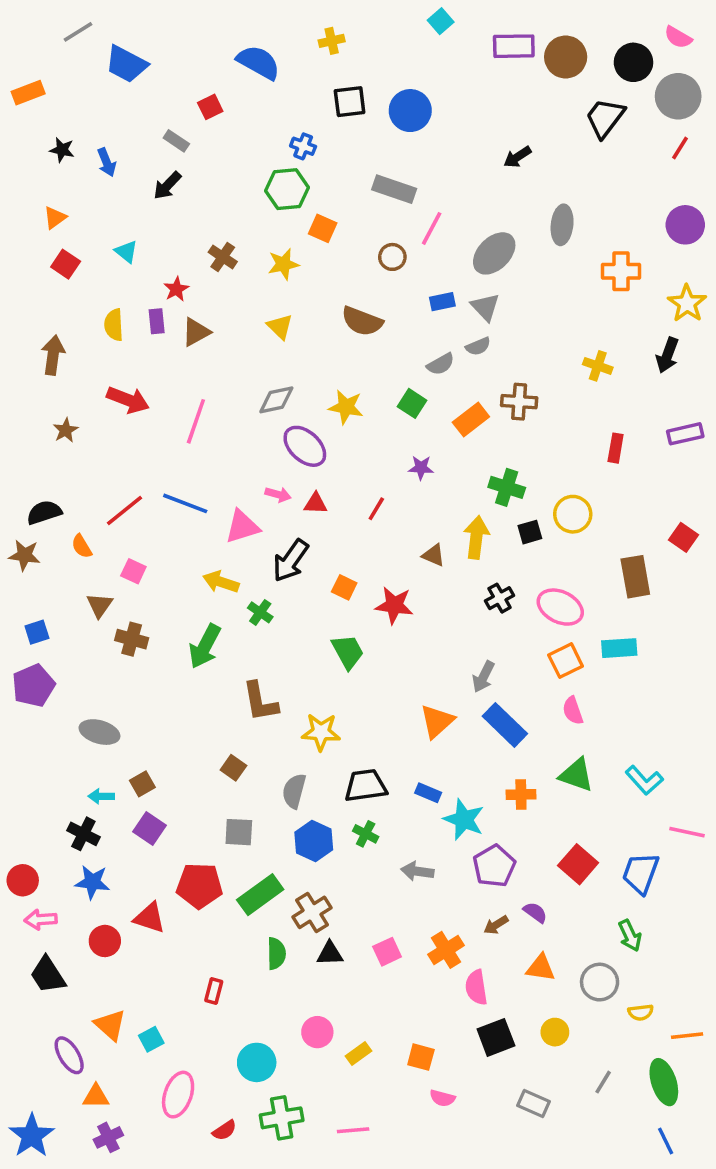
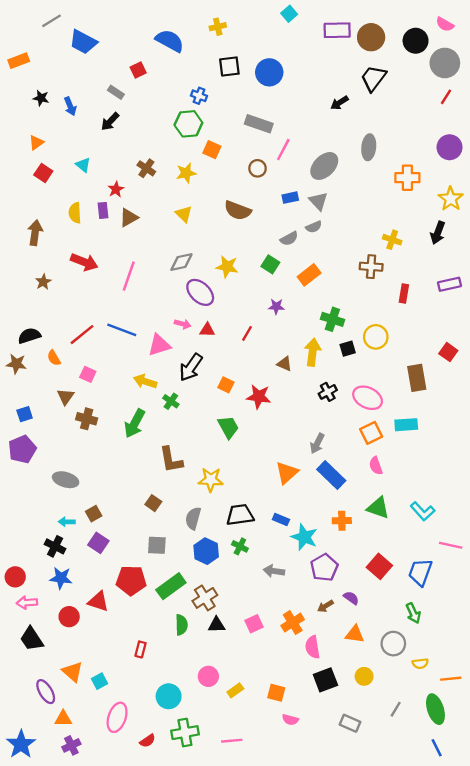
black trapezoid: (605, 118) -> (373, 78), moved
brown cross: (519, 402) -> (371, 267), moved

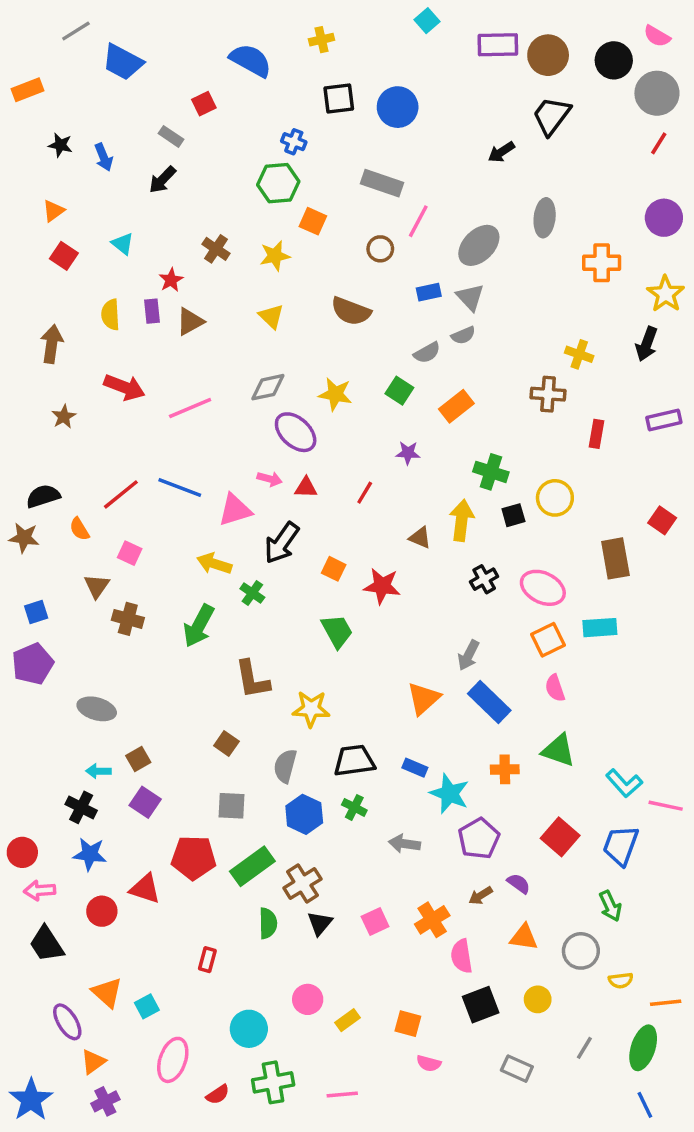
pink line: (129, 276) -> (190, 408), turned 48
cyan L-shape: (423, 511) -> (624, 783), moved
black triangle: (217, 625) -> (320, 923), turned -48
green ellipse: (435, 709) -> (643, 1048), turned 36
orange triangle: (63, 719) -> (93, 1062), turned -36

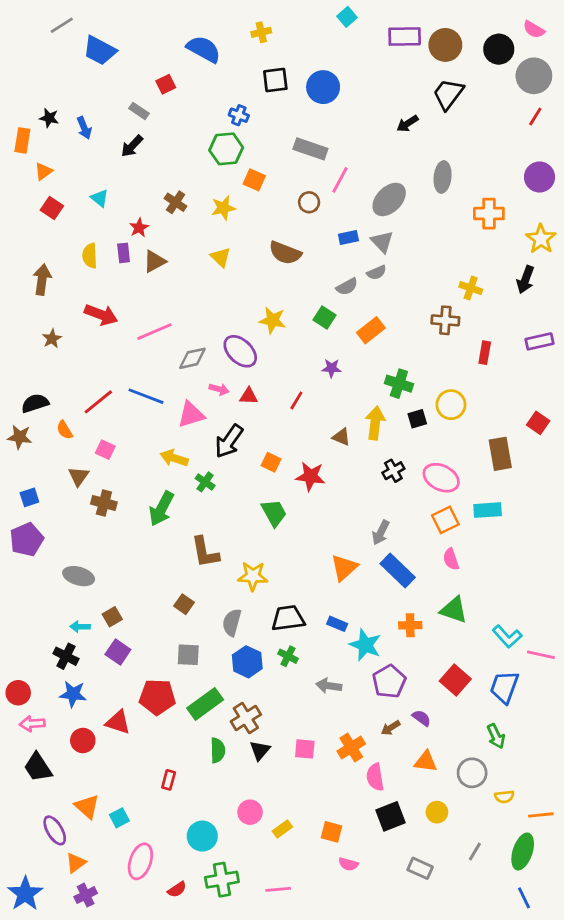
orange rectangle: (28, 90) -> (22, 140), moved, turned -60
gray diamond: (268, 387) -> (192, 358), moved
pink square: (375, 922) -> (305, 749), turned 30

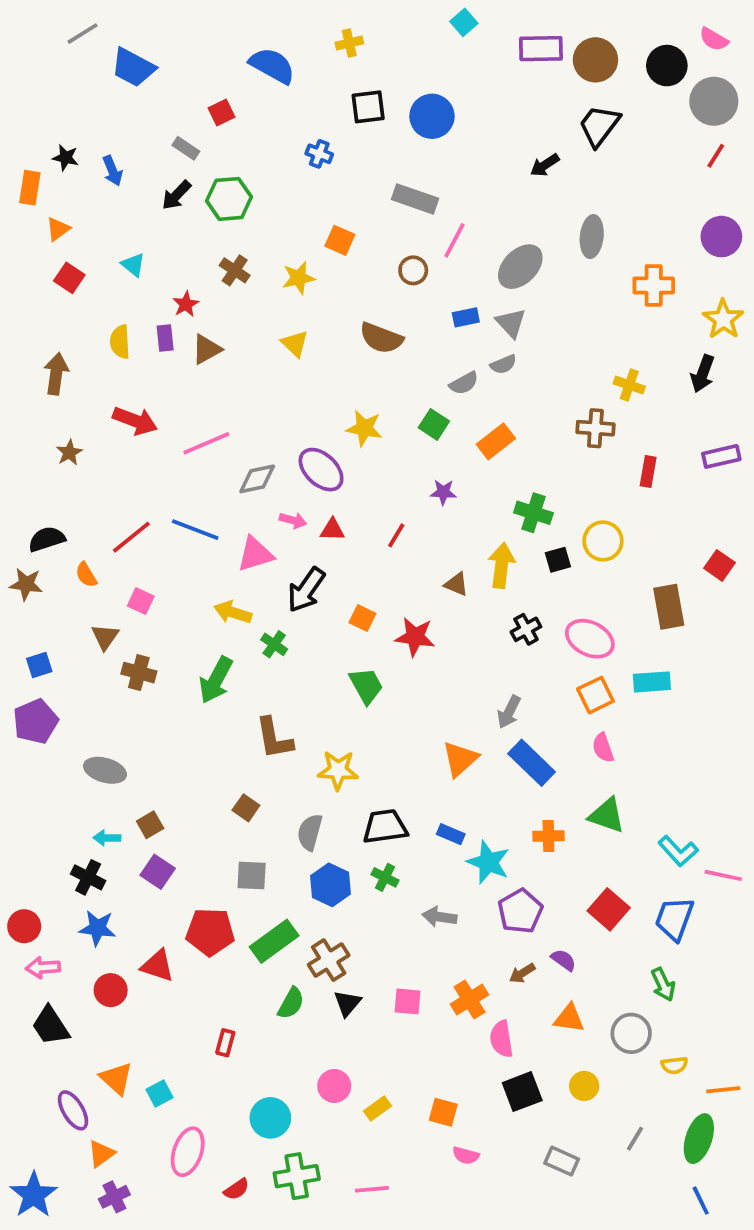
green hexagon: (226, 149) -> (229, 199), moved
green semicircle: (218, 750) -> (291, 1003), turned 30

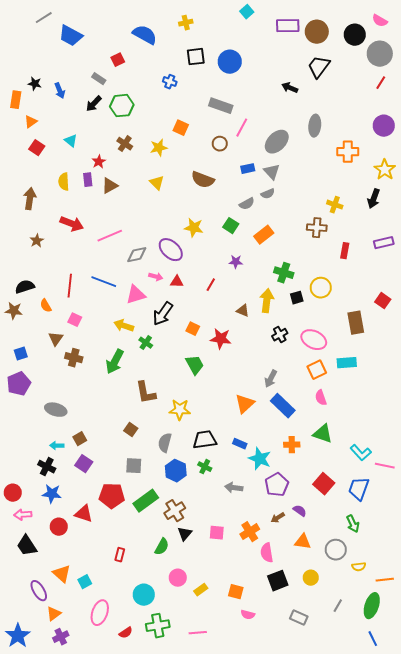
black arrow: (545, 165) -> (290, 88), turned 56
red line: (131, 537) -> (70, 286), turned -45
green semicircle: (291, 1003) -> (162, 547), moved

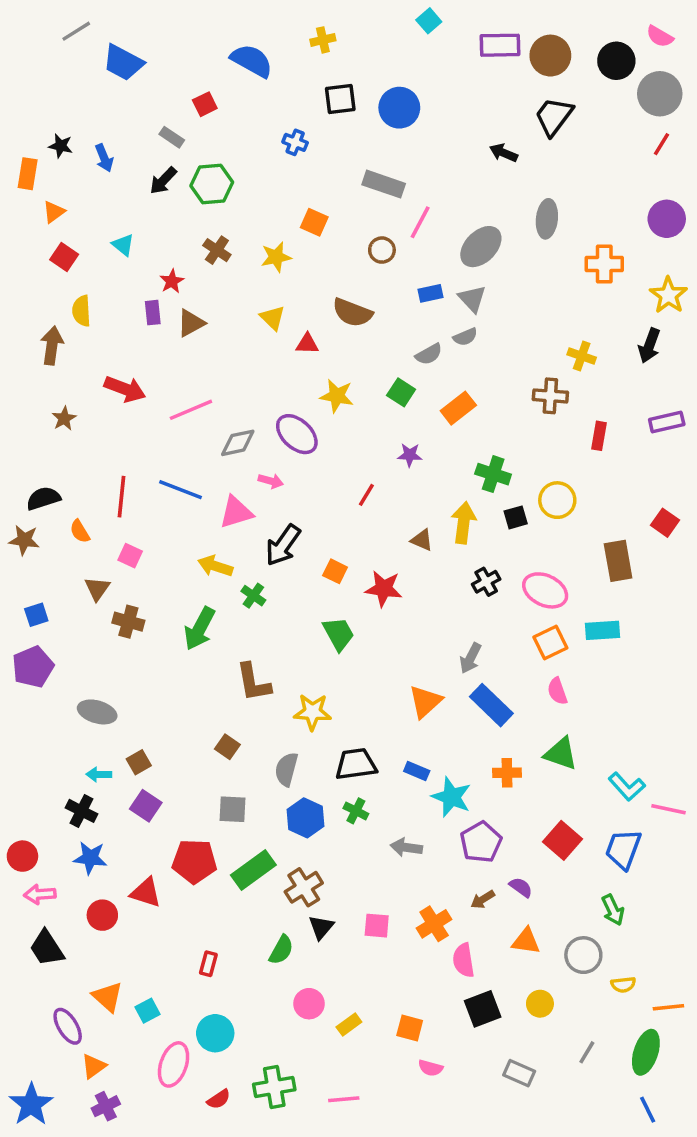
yellow semicircle: (64, 182) -> (82, 311), moved
red triangle: (177, 282) -> (307, 344), moved
cyan circle: (144, 595) -> (215, 1033), moved

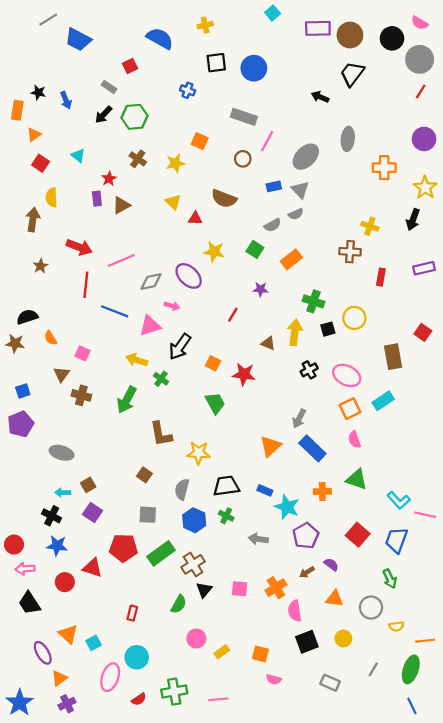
red line: (121, 497) -> (86, 285), moved
cyan rectangle: (602, 630) -> (383, 401), turned -30

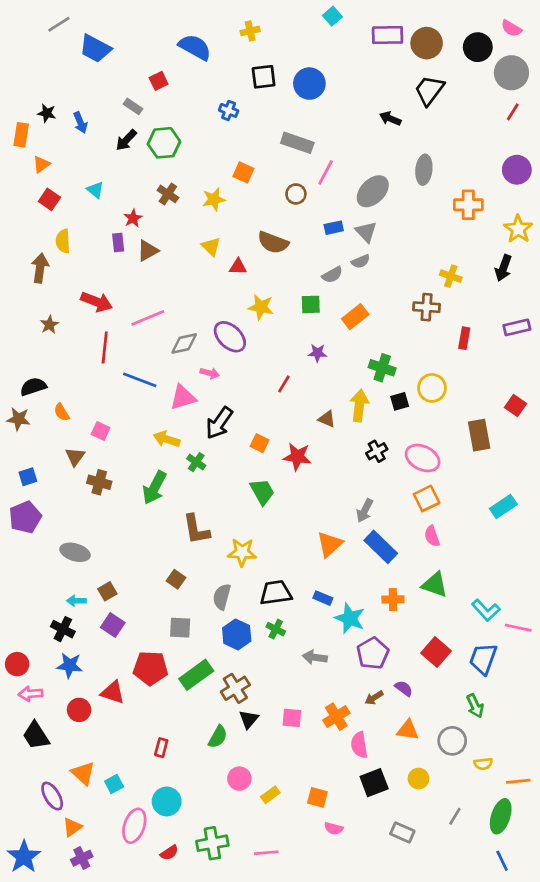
green square: (255, 249) -> (311, 304), turned -35
cyan rectangle: (383, 401) -> (503, 506), moved

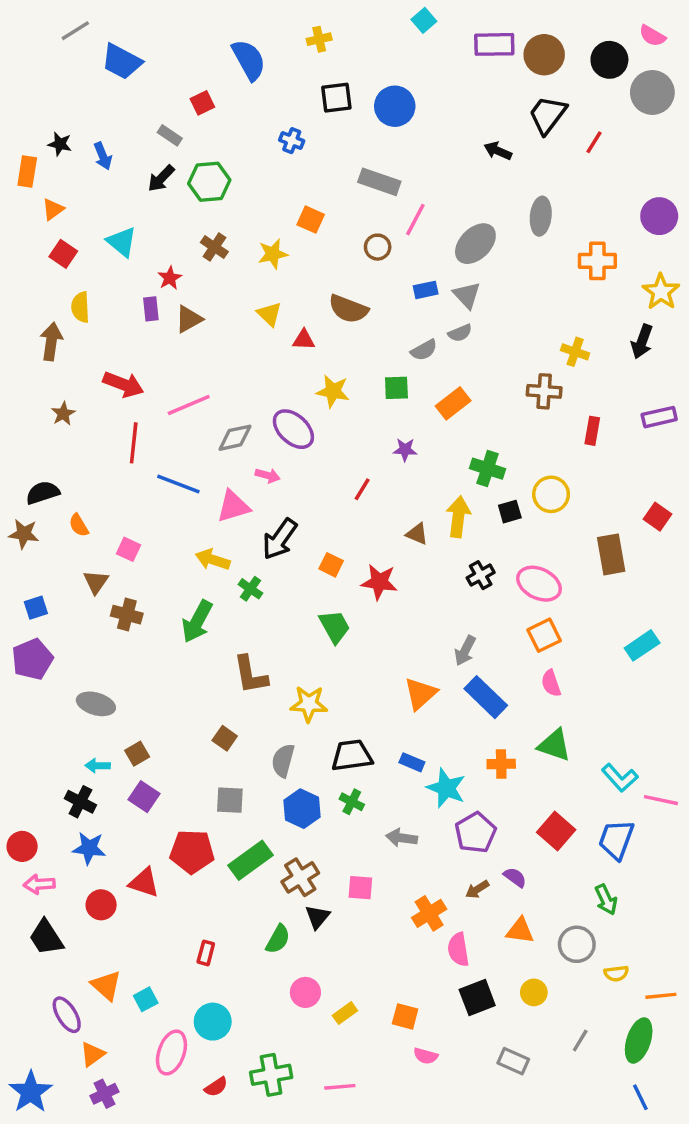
blue semicircle: (195, 47) -> (249, 60), turned 32
red line: (513, 112) -> (594, 142), moved
cyan triangle: (95, 190) -> (122, 242), size x1.4
pink square: (292, 718) -> (360, 888), moved

